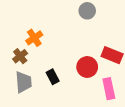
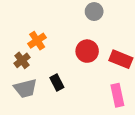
red circle: (87, 67) -> (87, 51), moved
gray trapezoid: (23, 82) -> (25, 88), turned 80

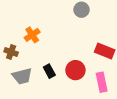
red circle: (87, 51) -> (75, 70), moved
brown cross: (22, 60) -> (11, 52), moved, turned -32

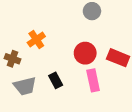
red circle: (75, 70) -> (85, 53), moved
pink rectangle: (102, 82) -> (93, 80), moved

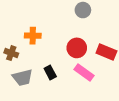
orange cross: (36, 40) -> (33, 36), turned 35
pink rectangle: (93, 80) -> (84, 72), turned -42

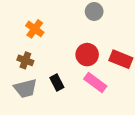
orange cross: (33, 36) -> (35, 29), moved, turned 35
brown cross: (11, 53) -> (25, 60), moved

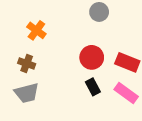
black rectangle: (57, 83) -> (93, 87), moved
pink rectangle: (95, 83) -> (126, 93), moved

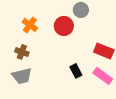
red circle: (92, 57) -> (64, 26), moved

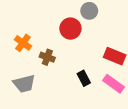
orange cross: (30, 25) -> (23, 43), moved
brown cross: (22, 52) -> (47, 57), moved

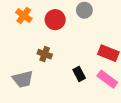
red circle: (70, 29) -> (55, 20), moved
orange cross: (23, 43) -> (24, 15), moved

